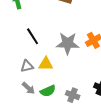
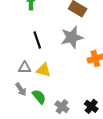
gray star: (68, 43) -> (72, 37), moved, turned -30
green semicircle: (48, 91) -> (39, 97), turned -119

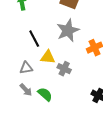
yellow triangle: (43, 70) -> (48, 57), moved
gray cross: (62, 107) -> (64, 69), moved

